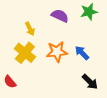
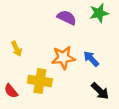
yellow arrow: (30, 29) -> (17, 49), moved
yellow cross: (25, 53) -> (40, 81), moved, turned -30

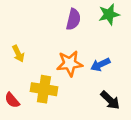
purple semicircle: (67, 18) -> (73, 19), turned 78
blue arrow: (91, 59) -> (100, 65), turned -72

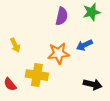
blue arrow: (100, 65) -> (84, 45), moved
black arrow: (110, 100) -> (93, 84), turned -30

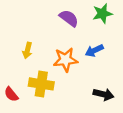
purple semicircle: (62, 16) -> (69, 18), turned -66
yellow arrow: (15, 45) -> (27, 50), moved, turned 40

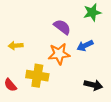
purple semicircle: (69, 18) -> (62, 27), moved
yellow arrow: (27, 50) -> (16, 46), moved, turned 72

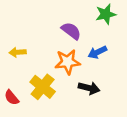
yellow cross: (37, 76) -> (43, 87), turned 30
black arrow: (93, 85) -> (89, 88), moved

